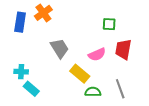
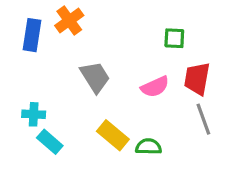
yellow rectangle: (80, 74) -> (113, 135), moved
gray line: (120, 89) -> (203, 119), moved

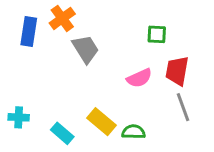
gray trapezoid: (95, 77) -> (85, 49), moved
cyan cross: (34, 114) -> (19, 117), moved
cyan rectangle: (50, 142) -> (62, 133), moved

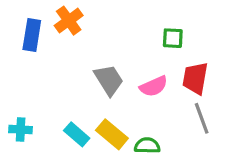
gray trapezoid: (85, 49) -> (109, 80), moved
cyan rectangle: (62, 133) -> (77, 134), moved

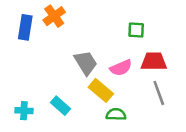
red trapezoid: (195, 78) -> (154, 61), turned 80
cyan cross: (21, 130) -> (24, 111), moved
yellow rectangle: (112, 134) -> (101, 90), moved

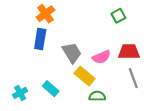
blue rectangle: (25, 27) -> (40, 39), moved
green square: (136, 30) -> (118, 16), moved, turned -32
cyan cross: (24, 111) -> (20, 93), turned -32

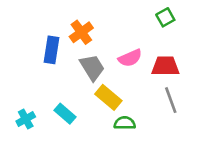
orange cross: (45, 14) -> (81, 32), moved
green square: (118, 16) -> (165, 17), moved
pink semicircle: (101, 57) -> (130, 58), moved

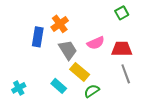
cyan rectangle: (65, 114) -> (59, 86), moved
green semicircle: (125, 123) -> (92, 91), turned -35

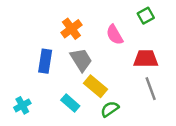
blue rectangle: (38, 37) -> (45, 61), moved
pink semicircle: (96, 43) -> (115, 35), moved, turned 84

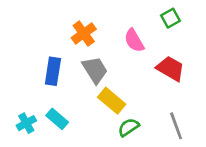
red trapezoid: (146, 59) -> (170, 68), turned 30
gray line: (151, 89) -> (176, 126), moved
cyan rectangle: (70, 103) -> (57, 119), moved

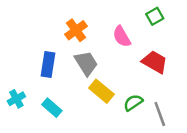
cyan cross: (26, 123) -> (16, 99), moved
green semicircle: (128, 127) -> (133, 103), moved

